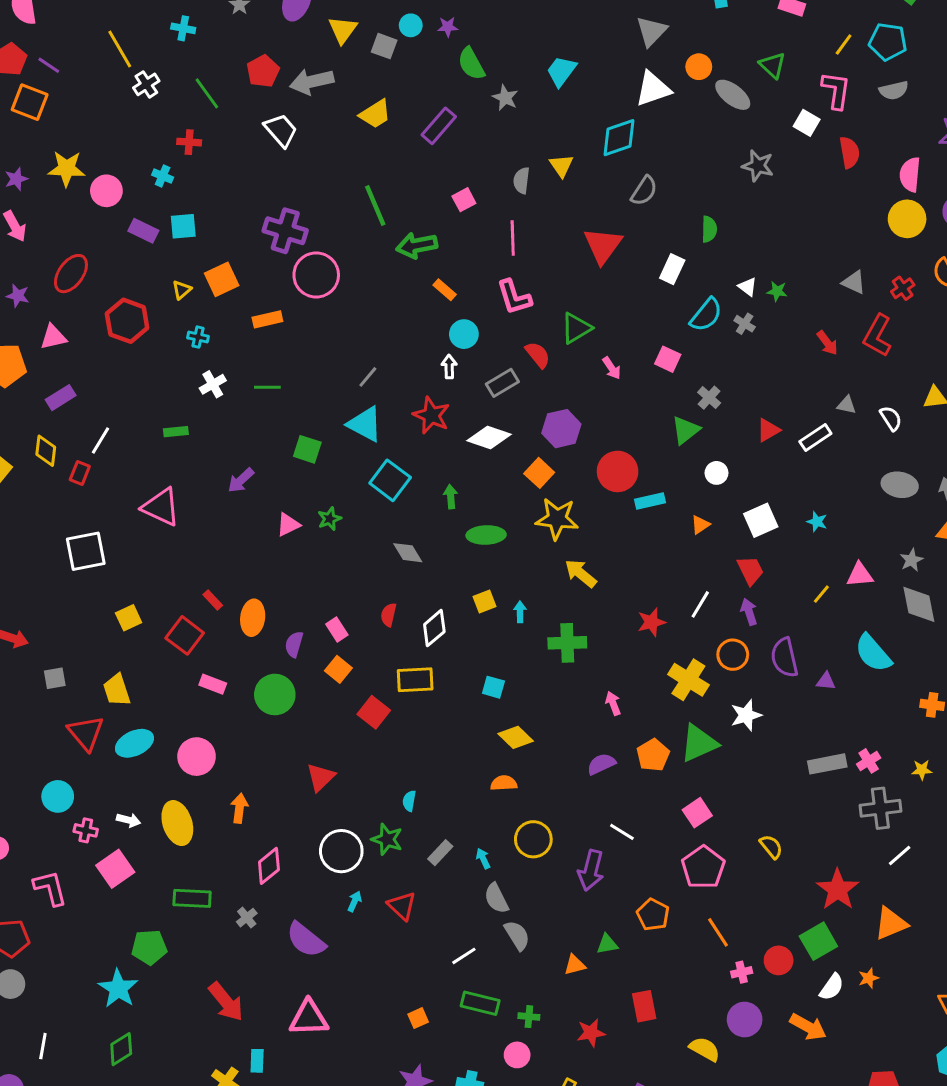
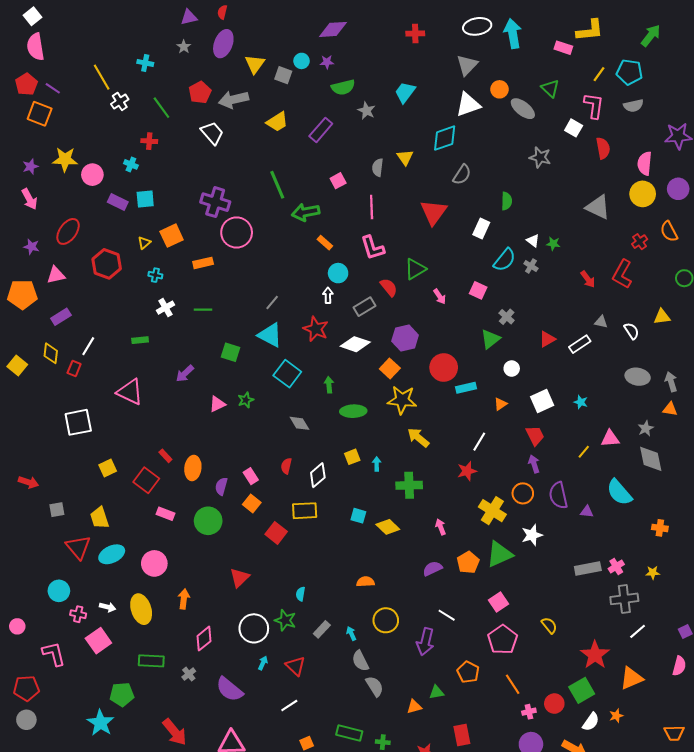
green semicircle: (471, 64) -> (343, 87), turned -75
gray triangle: (854, 282) -> (598, 207), moved, size x1.5
white line: (700, 604) -> (479, 442), moved
yellow diamond: (516, 737) -> (388, 527), moved
white line: (464, 956) -> (289, 706), moved

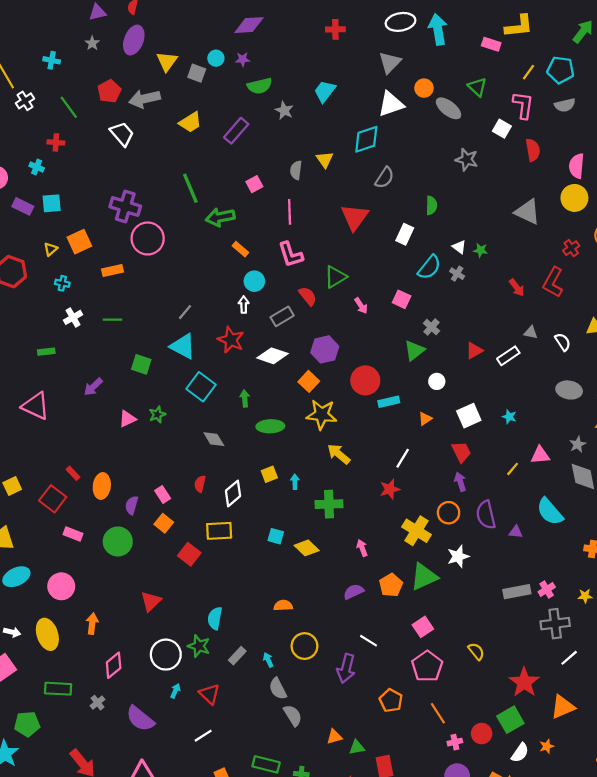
cyan semicircle: (301, 594) -> (215, 618), size x1.5
green triangle: (437, 692) -> (357, 747), moved

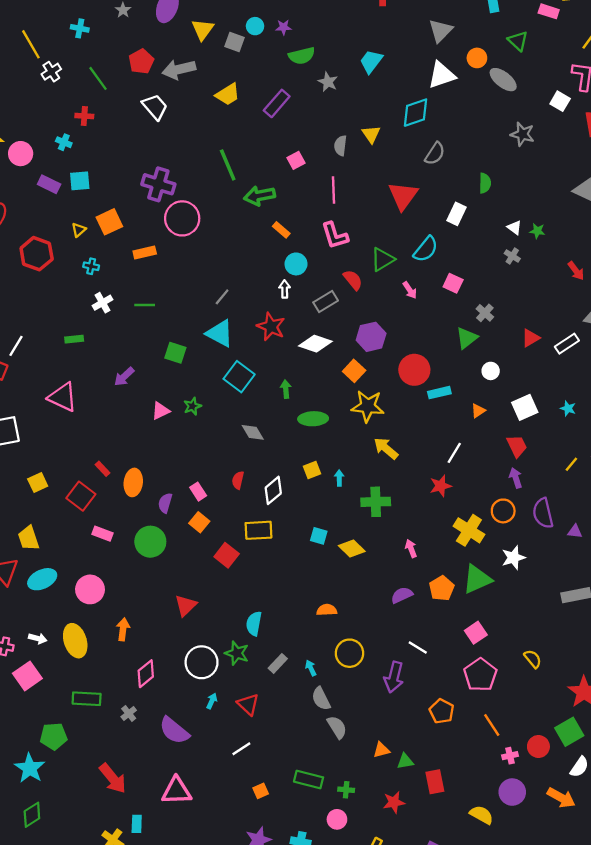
green triangle: (477, 87) -> (518, 41), moved
cyan semicircle: (429, 267) -> (426, 249), moved

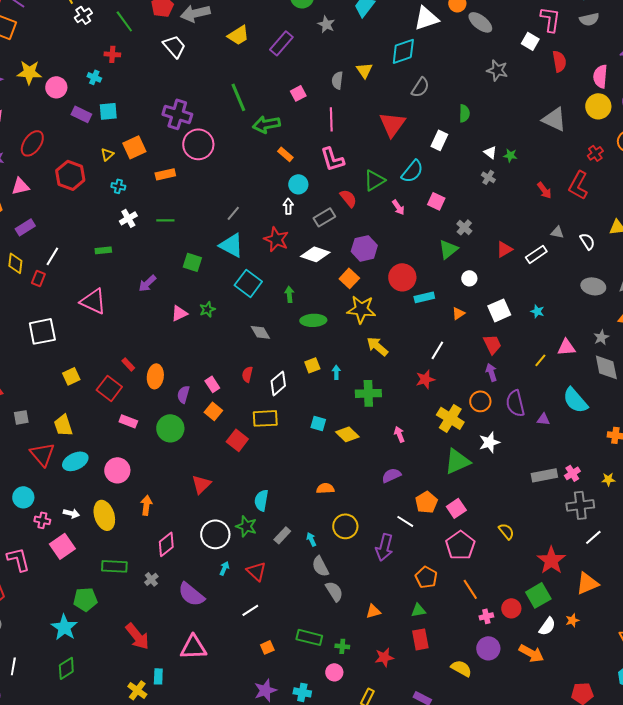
orange pentagon: (442, 588) -> (426, 502), moved
green triangle: (405, 761) -> (418, 610), moved

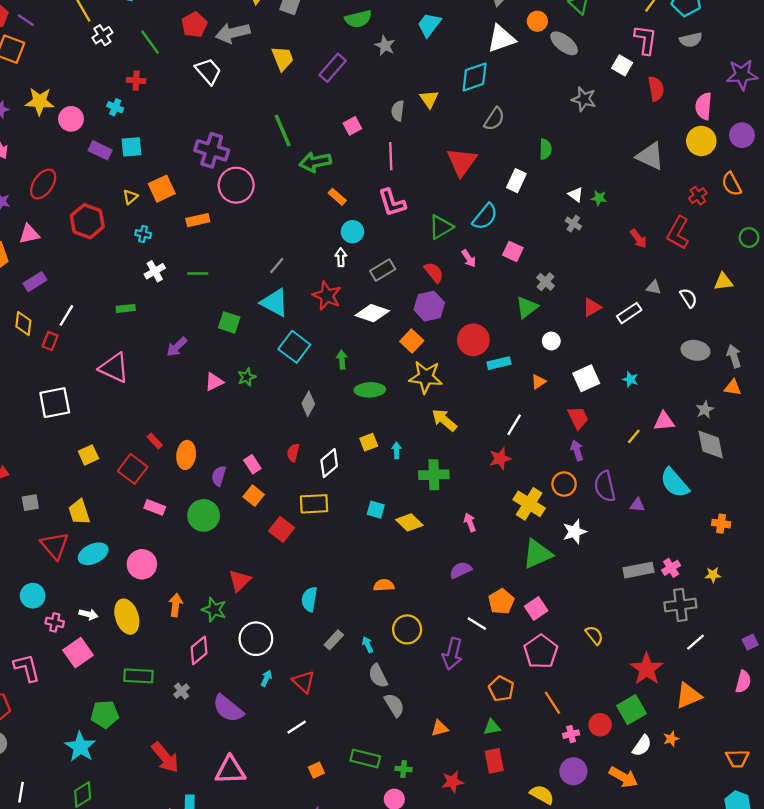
yellow trapezoid: (238, 35) -> (283, 58), turned -80
red semicircle: (348, 198) -> (434, 272), moved
gray diamond: (260, 332) -> (308, 404), turned 60
green star: (246, 526) -> (214, 610), moved

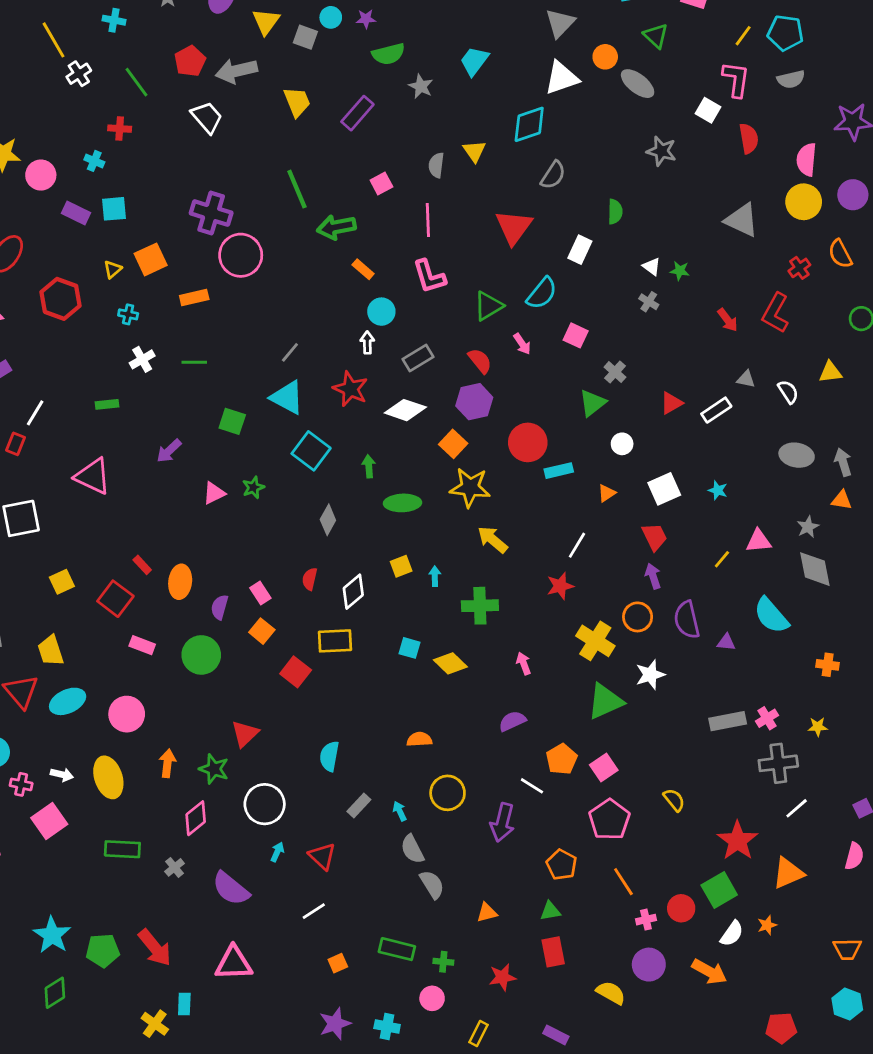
green pentagon: (105, 714) -> (103, 951), moved

